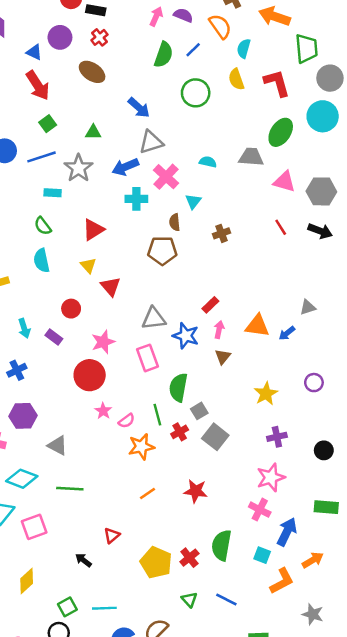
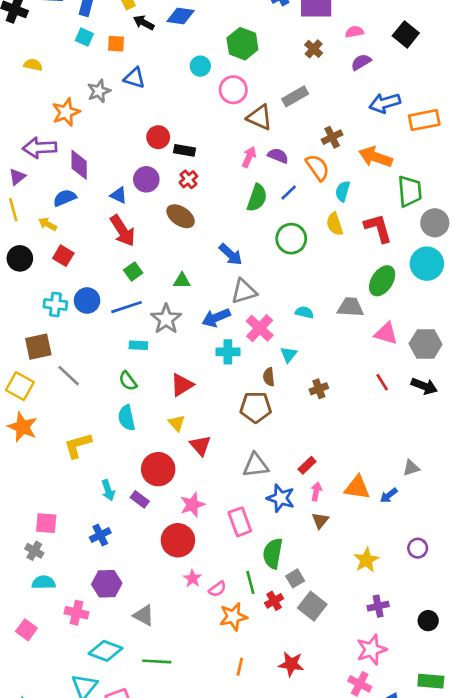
red circle: (71, 309) -> (158, 469), size x1.6
gray triangle: (154, 318) -> (256, 465), moved
orange line: (148, 494) -> (240, 667), turned -42

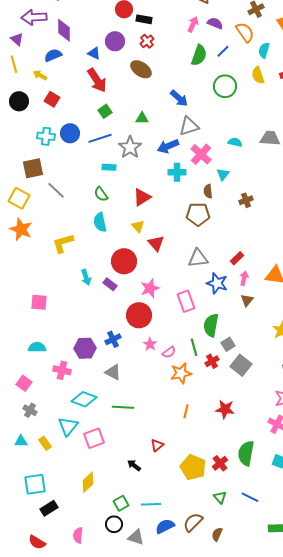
purple triangle: (17, 177) -> (17, 39), turned -40
blue cross: (100, 535) -> (113, 339), moved
gray cross: (34, 551) -> (30, 410), moved

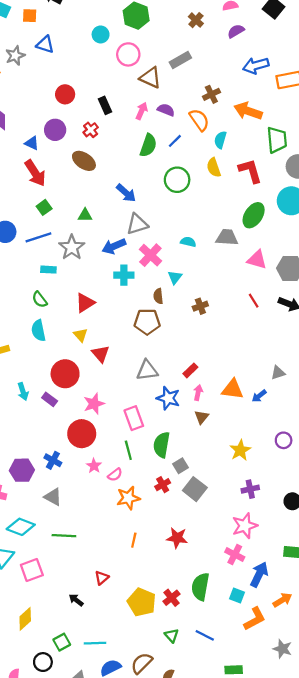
black rectangle: (144, 19) -> (105, 105), moved, turned 56
blue cross: (113, 339) -> (53, 460), turned -35
green line: (194, 347) -> (128, 450), moved
black circle: (114, 524) -> (43, 662), moved

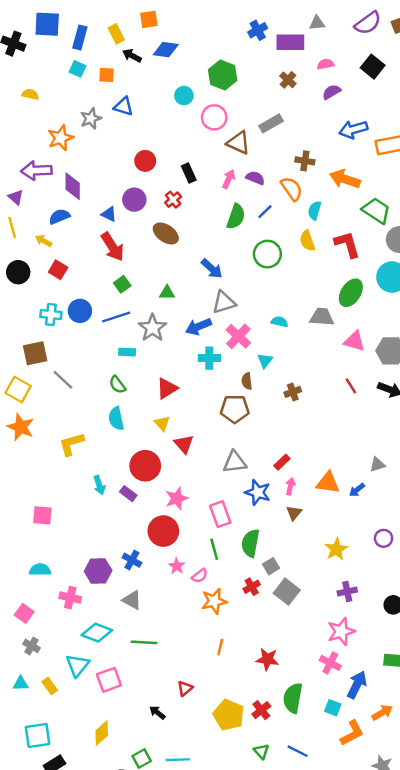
brown cross: (211, 94) -> (305, 161), turned 35
green trapezoid: (277, 140) -> (376, 210), turned -52
red star: (177, 538) -> (267, 659), moved

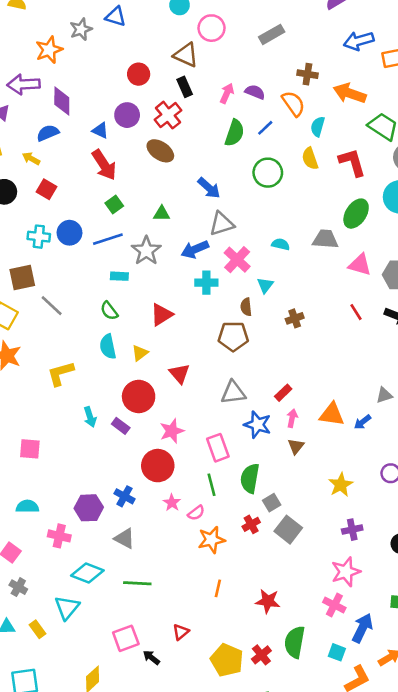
brown triangle: (238, 143) -> (186, 55), moved
red cross: (173, 200) -> (168, 115), size x1.5
yellow triangle: (162, 423) -> (140, 353), moved, turned 35
pink square: (109, 680) -> (126, 638), moved

